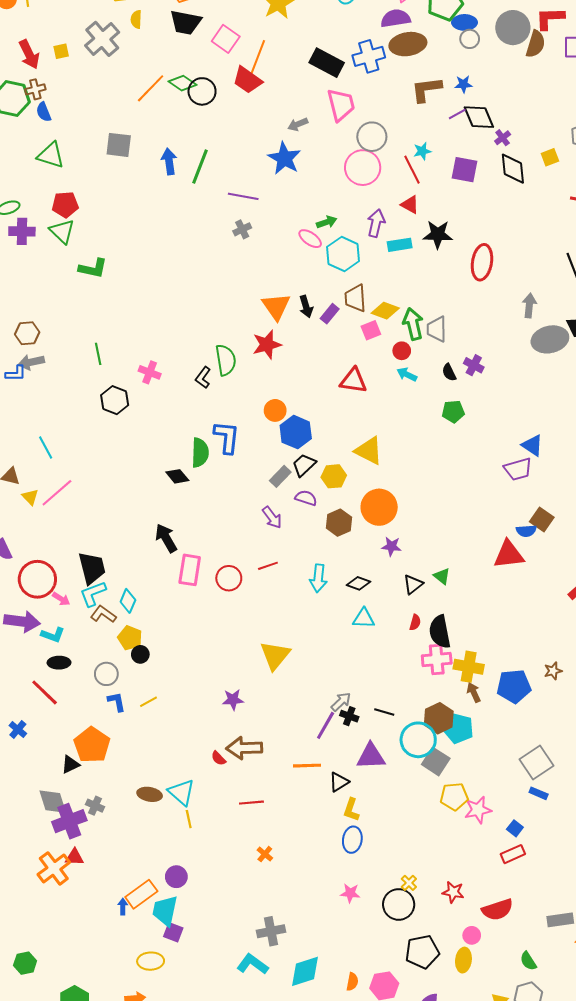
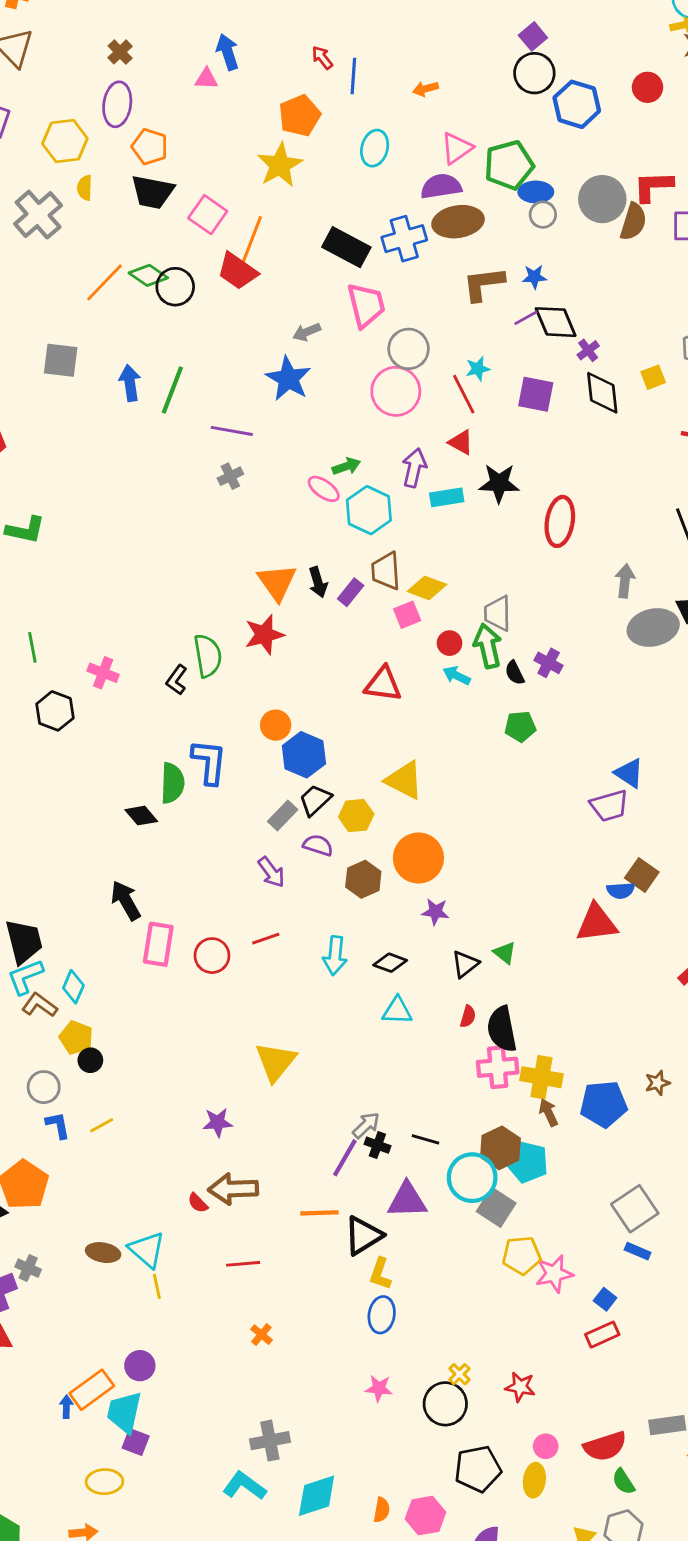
green arrow: (413, 324) -> (488, 646), moved
black triangle: (339, 782) -> (363, 1236), size x1.4
red semicircle: (497, 910) -> (605, 1446), moved

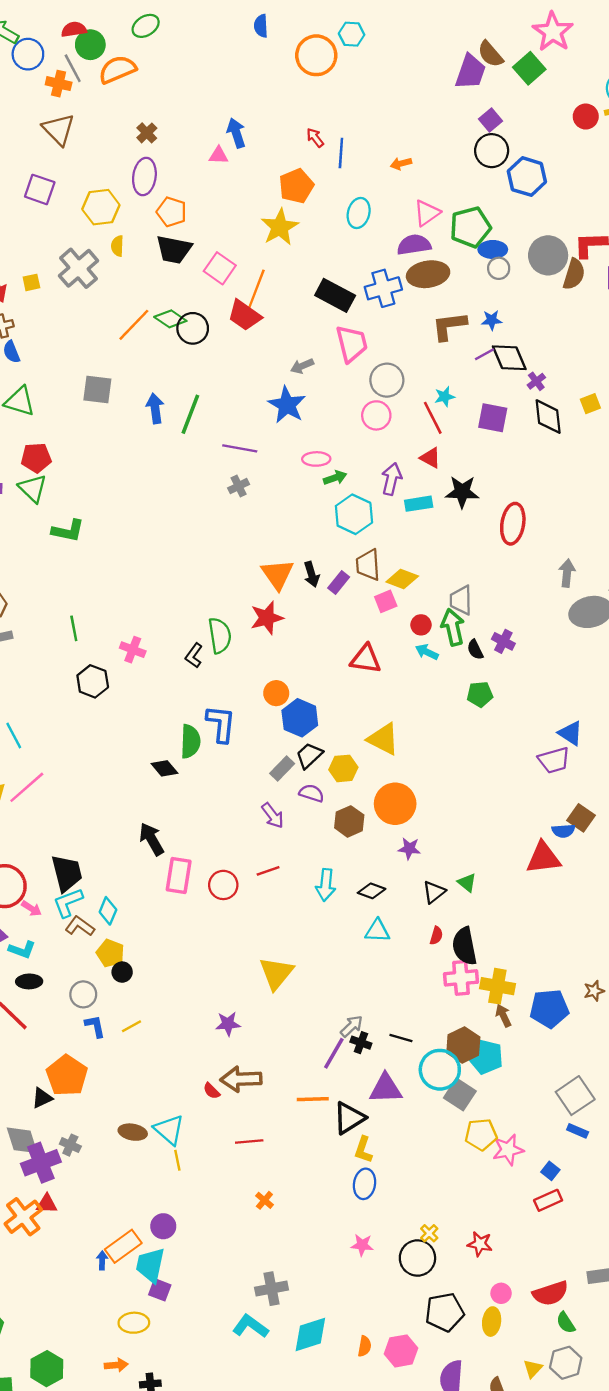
red circle: (648, 87) -> (586, 117), moved
pink circle: (396, 391) -> (376, 415), size x0.7
pink ellipse: (324, 489) -> (316, 459), moved, turned -36

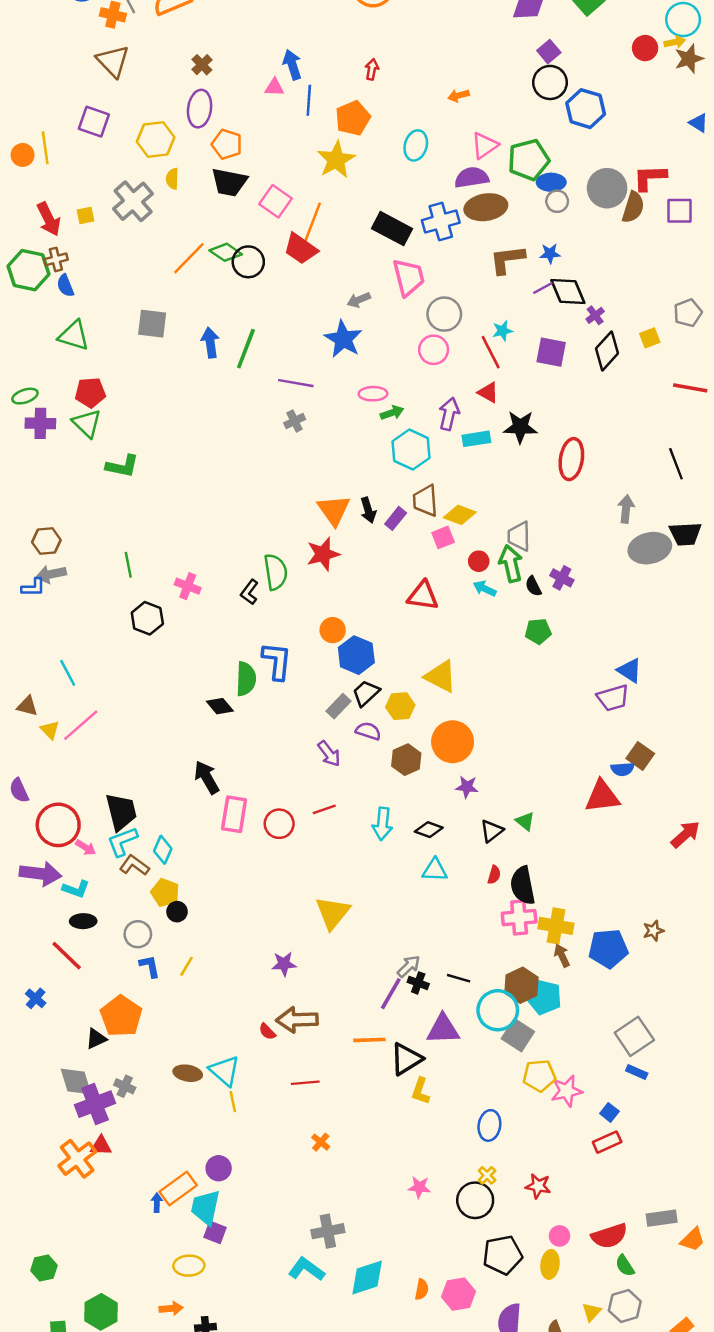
red arrow: (315, 138) -> (372, 69), turned 48
blue line: (341, 153) -> (309, 100), moved
black diamond: (548, 417) -> (607, 351), turned 48
yellow line: (131, 1026) -> (187, 966), turned -30
blue ellipse: (365, 1184) -> (489, 1125), moved

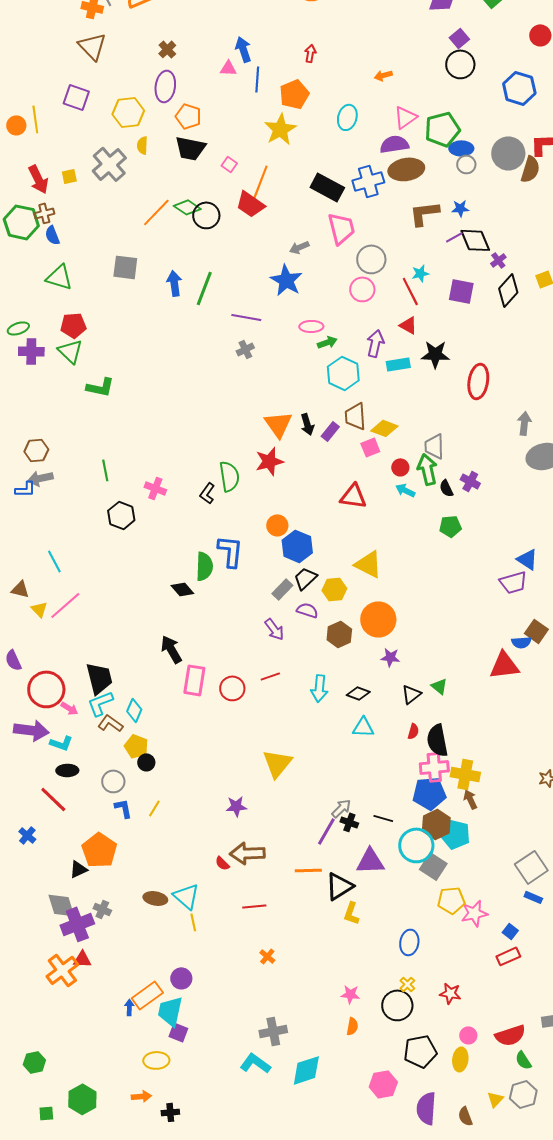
blue hexagon: (586, 109) -> (519, 88), moved
pink square: (276, 201) -> (229, 164), size x0.6
blue pentagon: (608, 948) -> (429, 793), moved
orange semicircle: (422, 1289) -> (352, 1026), moved

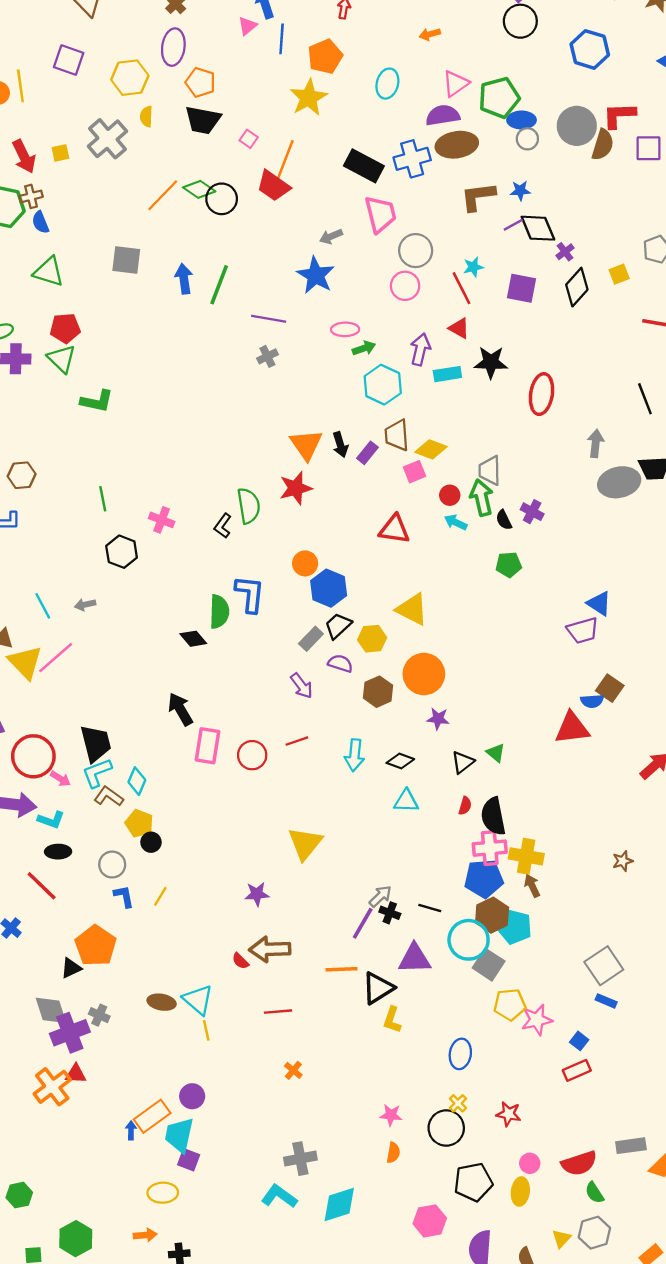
pink triangle: (228, 68) -> (247, 26), turned -42
gray arrow: (40, 478) -> (85, 605), moved, size x0.7
yellow triangle: (39, 609) -> (25, 662), size x1.8

